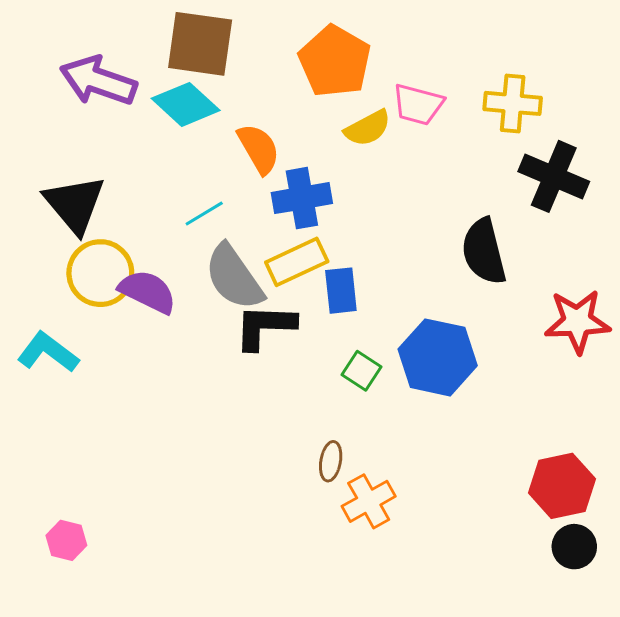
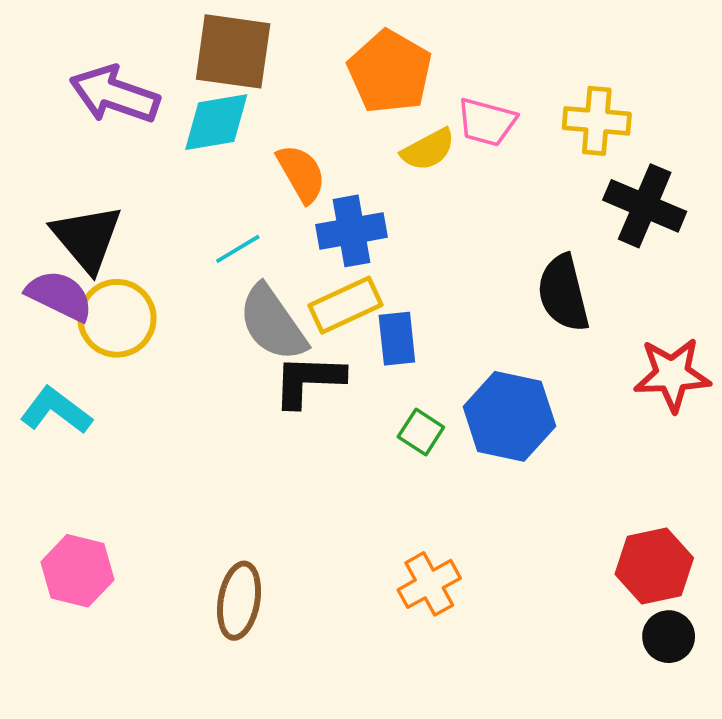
cyan diamond: (186, 104) -> (216, 122), turned -52
purple semicircle: (148, 292) -> (60, 296), moved
brown ellipse: (331, 461) -> (239, 601), moved, size x1.6
pink hexagon: (66, 540) -> (77, 571), moved, size x1.5

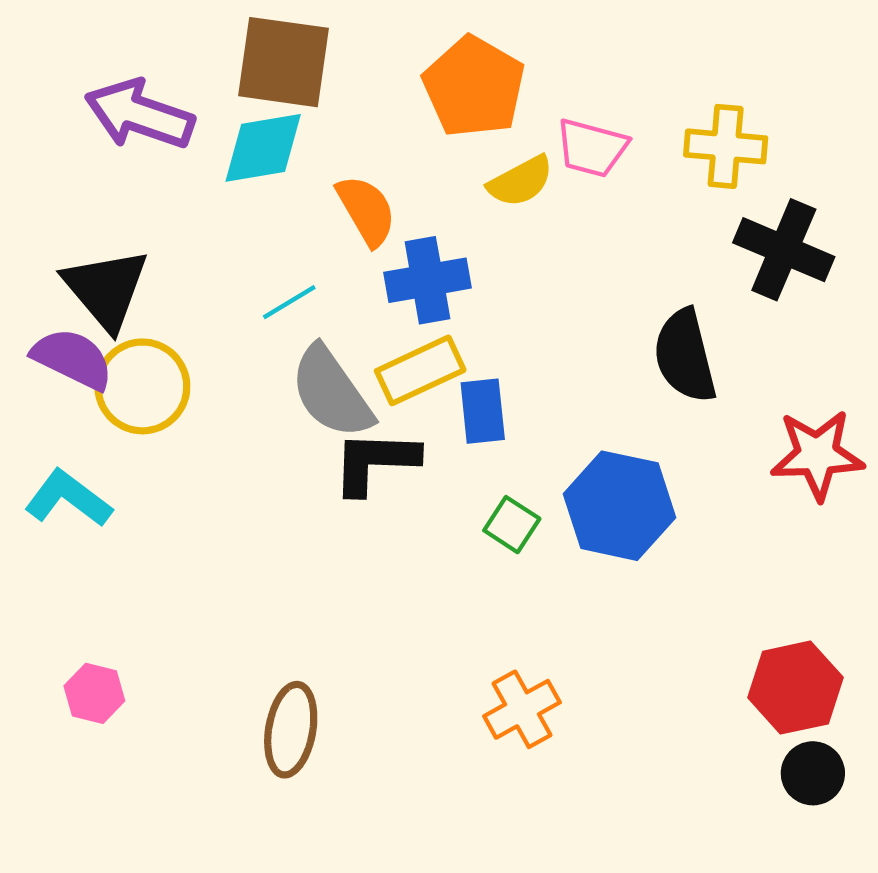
pink hexagon: (77, 571) -> (94, 693), size x0.7

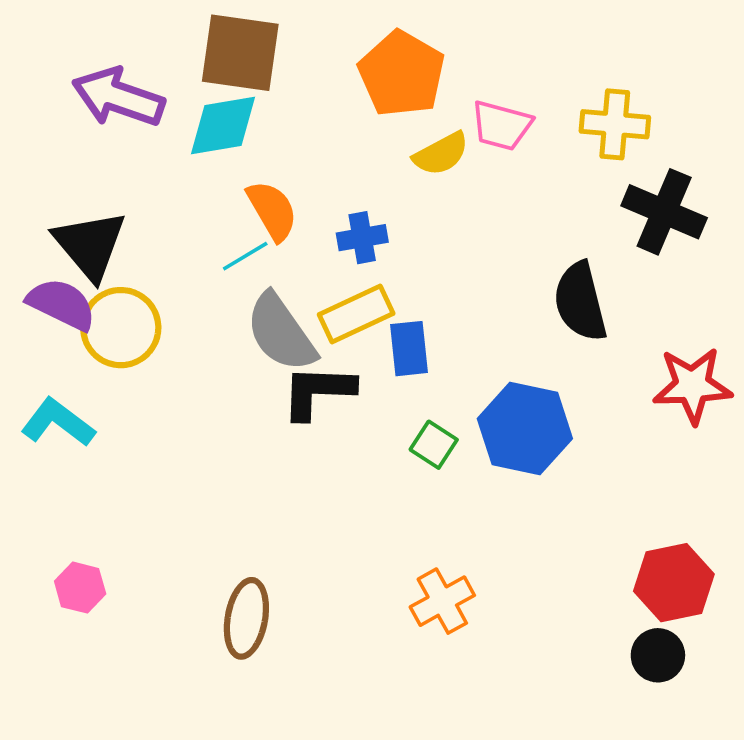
orange semicircle: (366, 210) -> (272, 211), moved
blue cross: (427, 280) -> (362, 238), size x0.7
black circle: (813, 773) -> (658, 655), moved

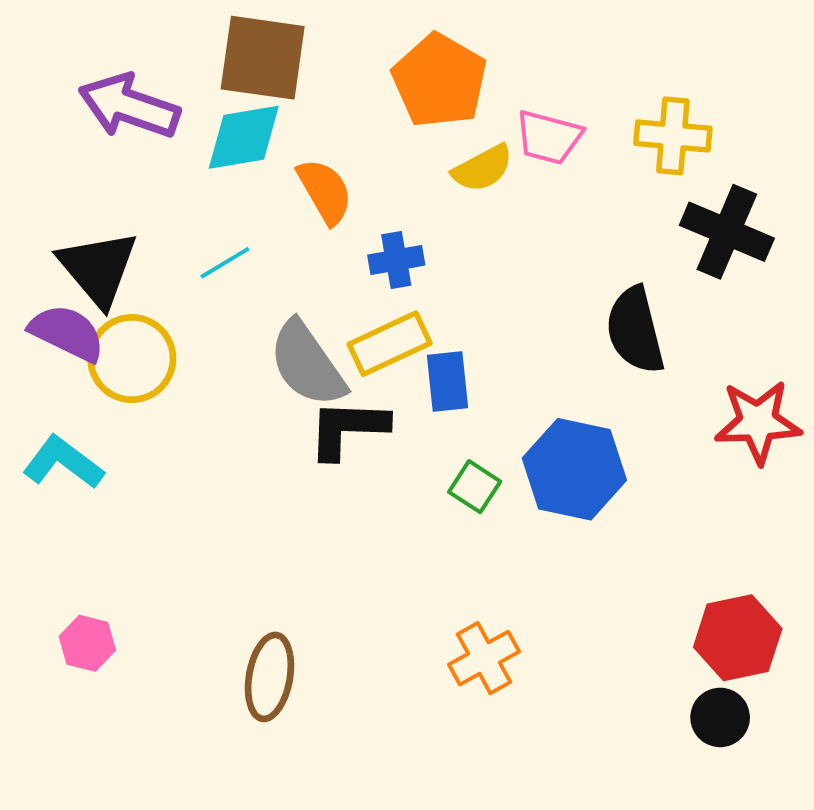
orange semicircle: (272, 211) -> (325, 191), moved
cyan line: (245, 256) -> (225, 263), moved

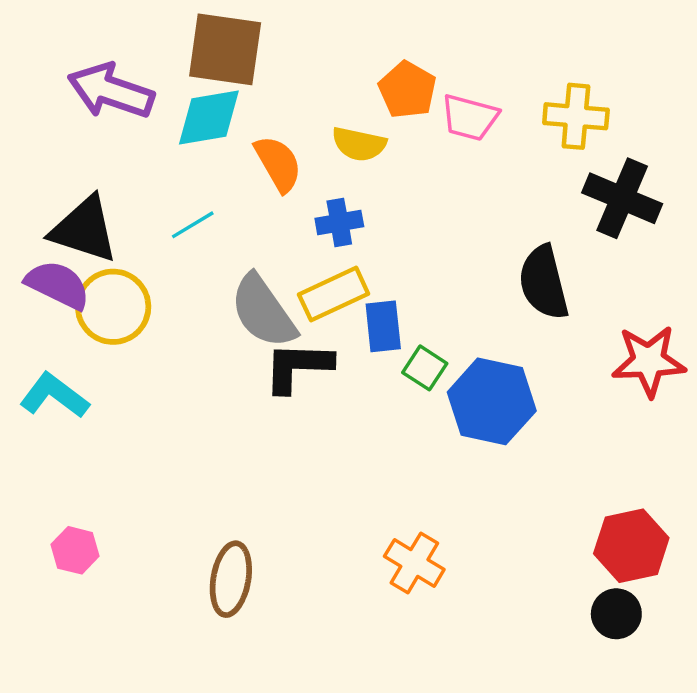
orange pentagon: (439, 81) -> (407, 90), moved, size x0.7
yellow semicircle: (483, 168) -> (359, 144), moved, turned 40
black triangle: (98, 268) -> (84, 229), turned -32
green square: (475, 487) -> (425, 368), moved
orange cross: (484, 658) -> (414, 563), turned -30

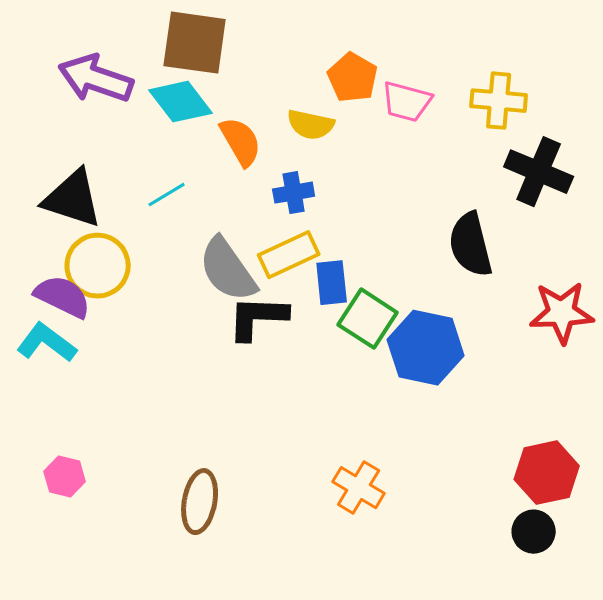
cyan diamond: (209, 117) -> (181, 102), turned 62
purple semicircle: (58, 285) -> (63, 297), moved
green square: (425, 368) -> (368, 319), size x1.5

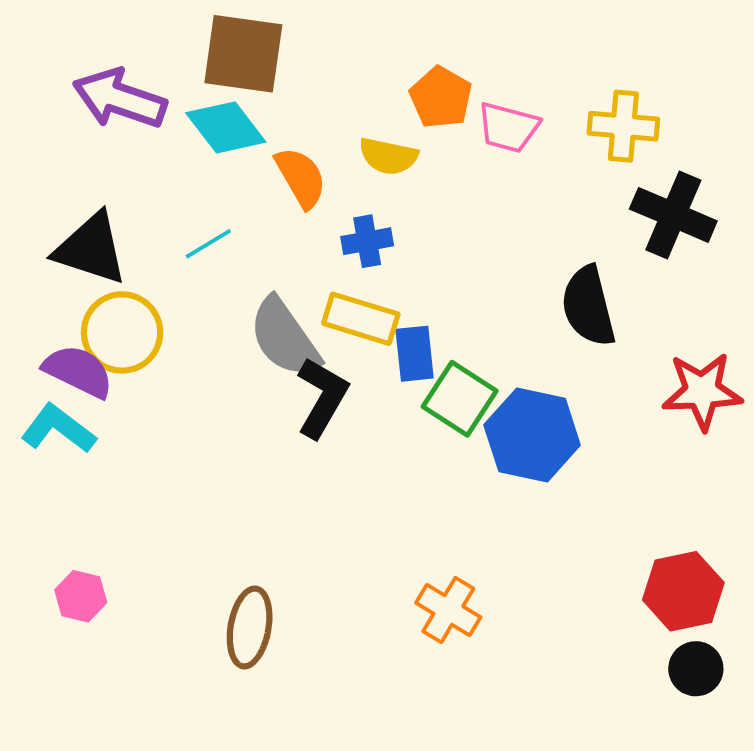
yellow rectangle: (289, 255) -> (361, 319), turned 42
black L-shape: (258, 318) -> (322, 397), turned 118
black circle: (534, 532) -> (696, 669), moved

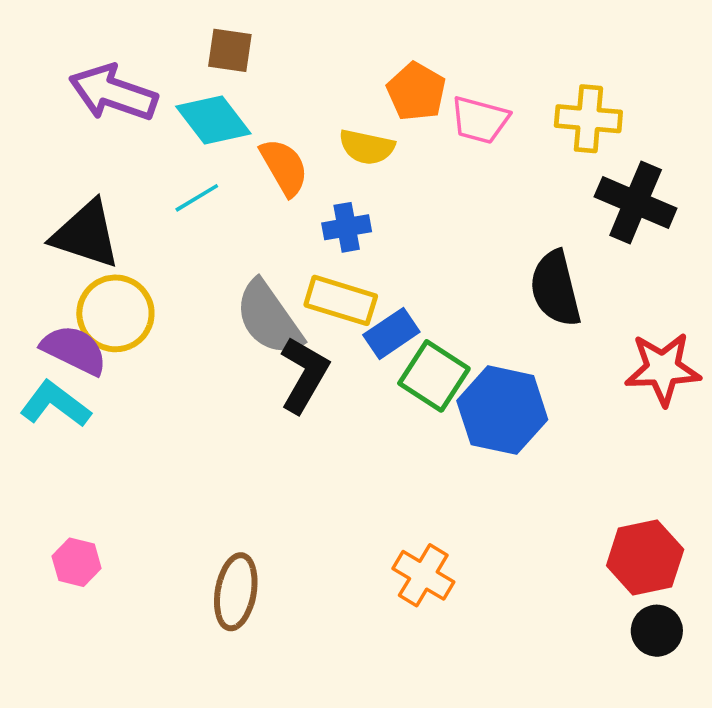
brown square: (243, 54) -> (230, 50), size x0.6
cyan line: (208, 244) -> (197, 198), moved
blue rectangle: (415, 354) -> (391, 333), turned 62

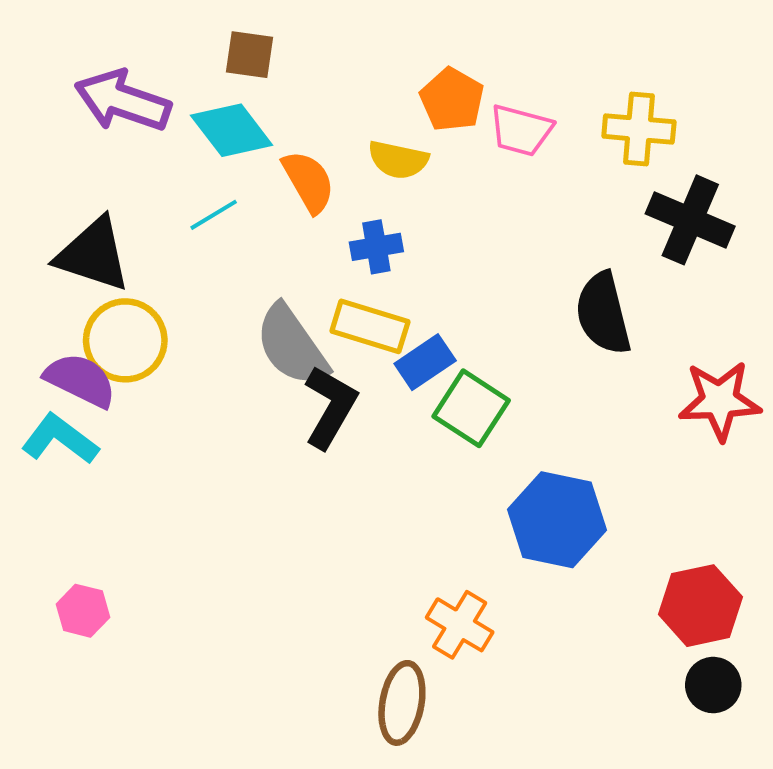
blue hexagon: (502, 410) -> (557, 520), moved
brown ellipse: (236, 592) -> (402, 703), moved

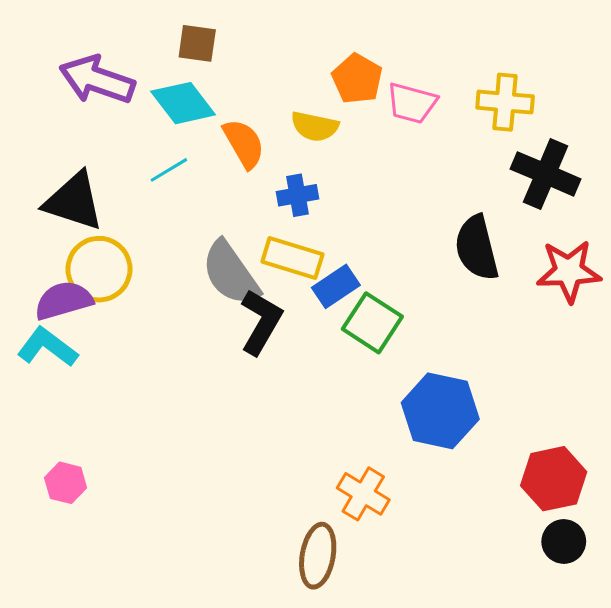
purple semicircle: (80, 380) -> (64, 301), turned -42
red star: (720, 401) -> (569, 271), moved

